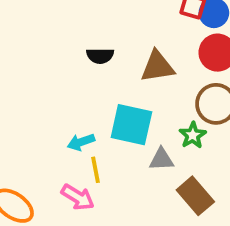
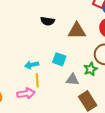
cyan square: (131, 125) -> (59, 59), size x0.6
pink arrow: (78, 197) -> (26, 93), turned -48

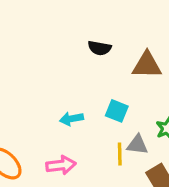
yellow line: (37, 80) -> (120, 154), moved

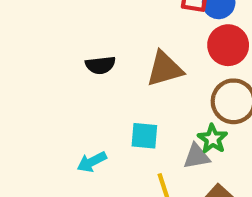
gray triangle: (137, 145) -> (197, 156), moved

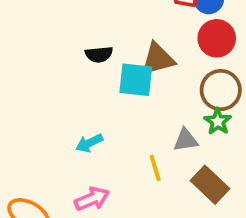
cyan square: (144, 136) -> (136, 80), moved, size x1.4
green star: (213, 139) -> (218, 121), moved

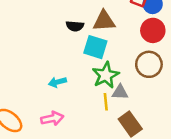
brown triangle: (158, 59) -> (104, 21), moved
green star: (218, 121) -> (106, 75), moved, size x1.5
yellow line: (155, 168) -> (106, 102), moved

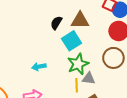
black semicircle: (75, 26) -> (56, 23), turned 112
cyan square: (95, 47) -> (72, 41), turned 36

